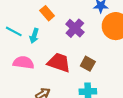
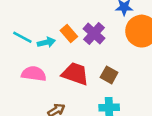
orange rectangle: (47, 13) -> (69, 34), moved
cyan arrow: (34, 36) -> (46, 42), turned -120

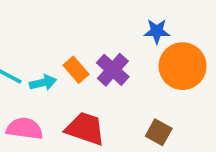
brown square: (109, 75) -> (159, 132), moved

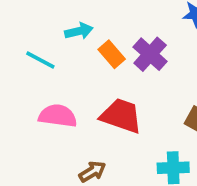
cyan arrow: (43, 83) -> (79, 31), moved

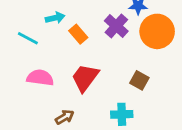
purple cross: (150, 54) -> (116, 26), moved
red trapezoid: (121, 116) -> (85, 78), turned -72

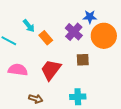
cyan arrow: (55, 18) -> (29, 26), turned 64
brown square: (139, 80) -> (83, 60), moved, turned -32
brown arrow: (65, 117) -> (36, 99), turned 48

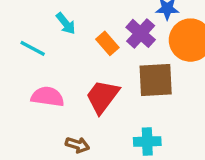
orange rectangle: (46, 38) -> (107, 43), moved
brown square: (83, 60) -> (156, 80), size x1.6

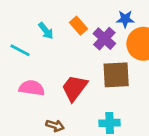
orange rectangle: (107, 43) -> (78, 26), moved

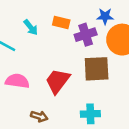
orange rectangle: (78, 26) -> (61, 22), turned -35
purple cross: (104, 39) -> (86, 35), turned 30

